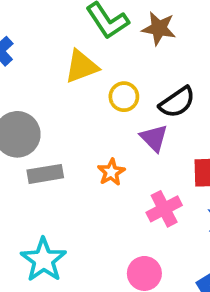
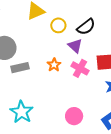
pink cross: (164, 209) -> (80, 68), moved, turned -30

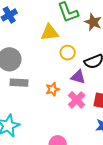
purple triangle: (75, 46) -> (78, 77), turned -42

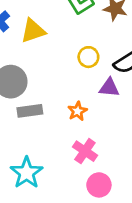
yellow triangle: (50, 32) -> (33, 31), moved
pink cross: (77, 100) -> (85, 151), moved

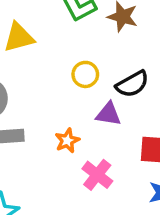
pink cross: (85, 151) -> (97, 175), moved

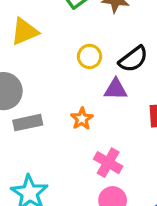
pink cross: (97, 175) -> (108, 163), moved

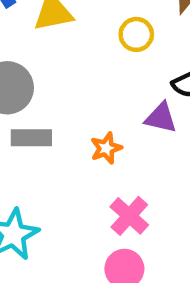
yellow circle: (90, 56) -> (136, 34), moved

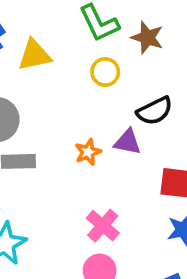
orange star: (106, 148) -> (88, 152), moved

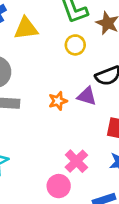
pink cross: (103, 226) -> (76, 161), moved

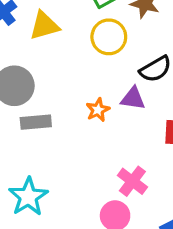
yellow circle: (75, 45) -> (109, 37), size x1.4

